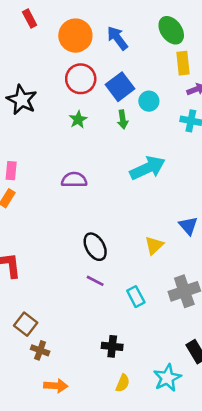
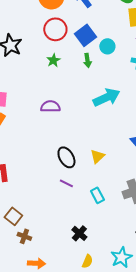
yellow triangle: (154, 245) -> (97, 156), moved
black cross: (112, 346) -> (79, 233), turned 35

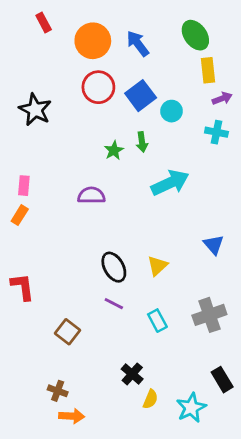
green star: (53, 60) -> (114, 150), moved
green arrow: (87, 60) -> (142, 142), moved
brown square: (13, 216) -> (67, 332), moved
brown cross: (24, 236) -> (58, 391), moved
yellow semicircle: (87, 261) -> (150, 399), moved

